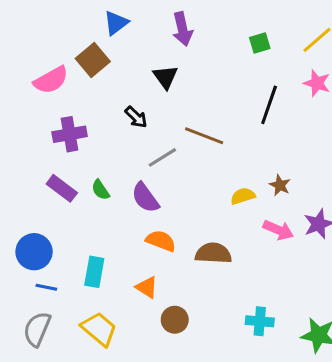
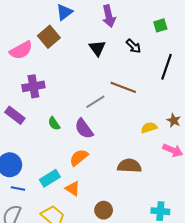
black arrow: (136, 117) -> (133, 46), moved
purple rectangle: (62, 188) -> (15, 115), moved
orange semicircle: (161, 241) -> (79, 158), moved, turned -60
cyan rectangle: (94, 272) -> (50, 178), turned 48
orange triangle: (147, 287) -> (73, 189), moved

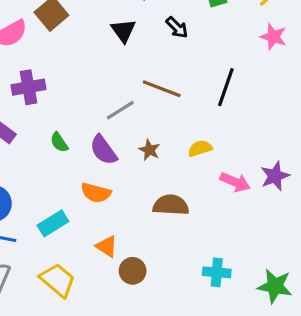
black line: (167, 67) -> (226, 87), moved
brown star: (174, 120) -> (149, 150), moved
orange semicircle: (79, 158) -> (96, 193), turned -126
orange triangle: (73, 189) -> (107, 246), moved

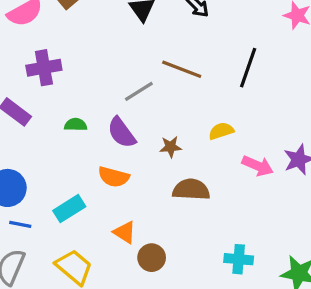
green semicircle: (59, 142) -> (76, 125), turned 125
brown star: (149, 150) -> (171, 147), moved, turned -30

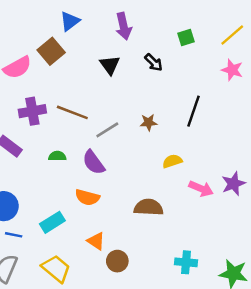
brown line: (182, 69) -> (72, 112), moved
brown star: (171, 147) -> (149, 122), moved

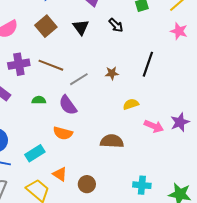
brown square: (51, 51) -> (46, 26), moved
orange triangle: (96, 241) -> (60, 174), moved

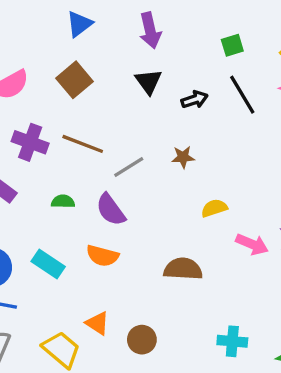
black arrow: (116, 25) -> (195, 100), moved, turned -63
black triangle: (81, 27) -> (148, 81), moved
purple cross: (19, 64) -> (30, 142), turned 30
black line: (148, 64) -> (242, 95), moved, turned -50
cyan rectangle: (35, 153) -> (48, 264), moved, turned 66

